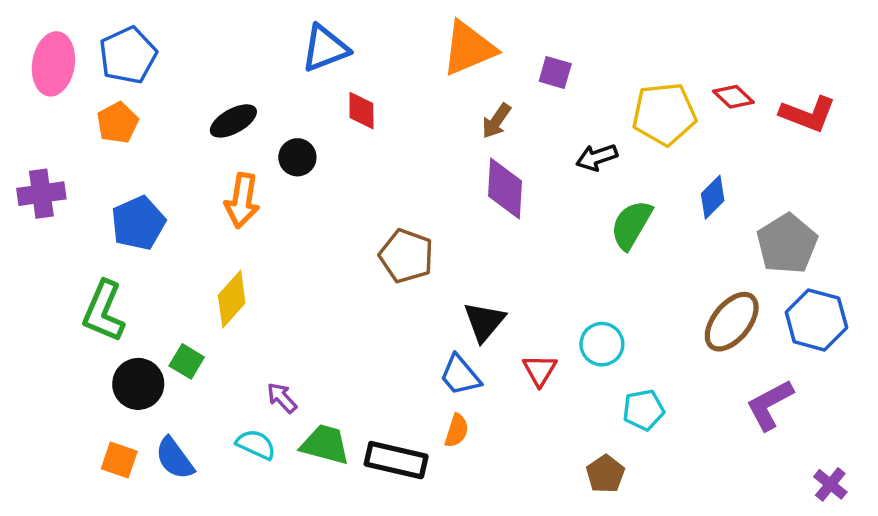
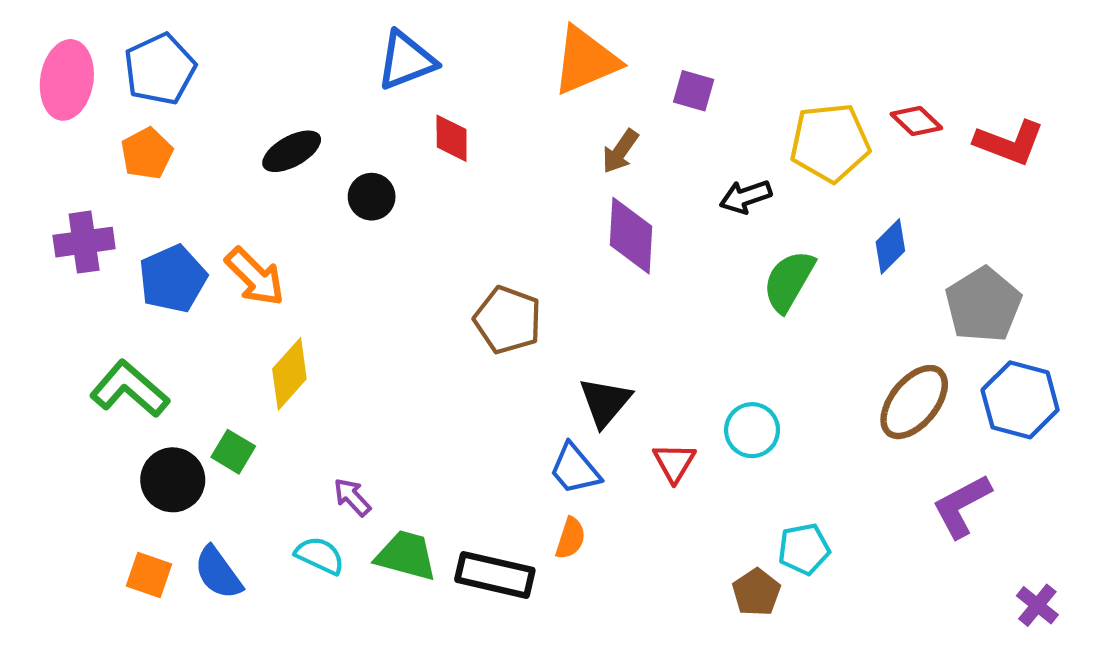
purple cross: (41, 194) -> (84, 242), moved
orange arrow: (242, 201) -> (255, 277), moved, turned -54
green L-shape: (104, 311) -> (129, 389), turned 108
cyan pentagon: (643, 410) -> (804, 549), moved

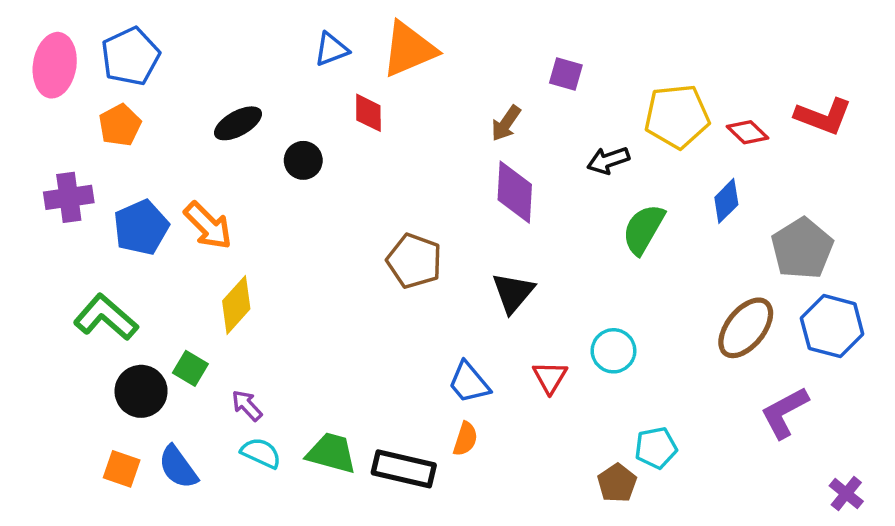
blue triangle: (406, 60) -> (331, 49), size x0.7
orange triangle: (586, 60) -> (409, 49), moved
red diamond: (916, 121) -> (747, 132), moved
black triangle: (605, 402) -> (513, 293), moved
purple arrow: (352, 497) -> (247, 405), moved

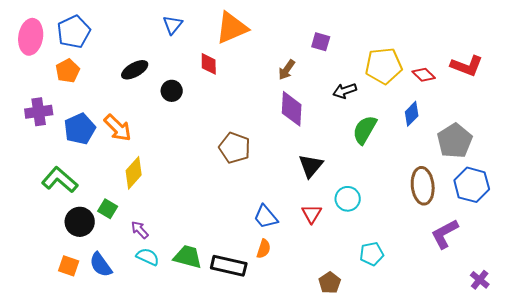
blue triangle: (331, 49) -> (173, 25), moved, turned -30
black triangle: (513, 293) -> (311, 166), moved
brown ellipse: (746, 328) -> (423, 186), turned -45
brown pentagon: (617, 483) -> (330, 283), moved

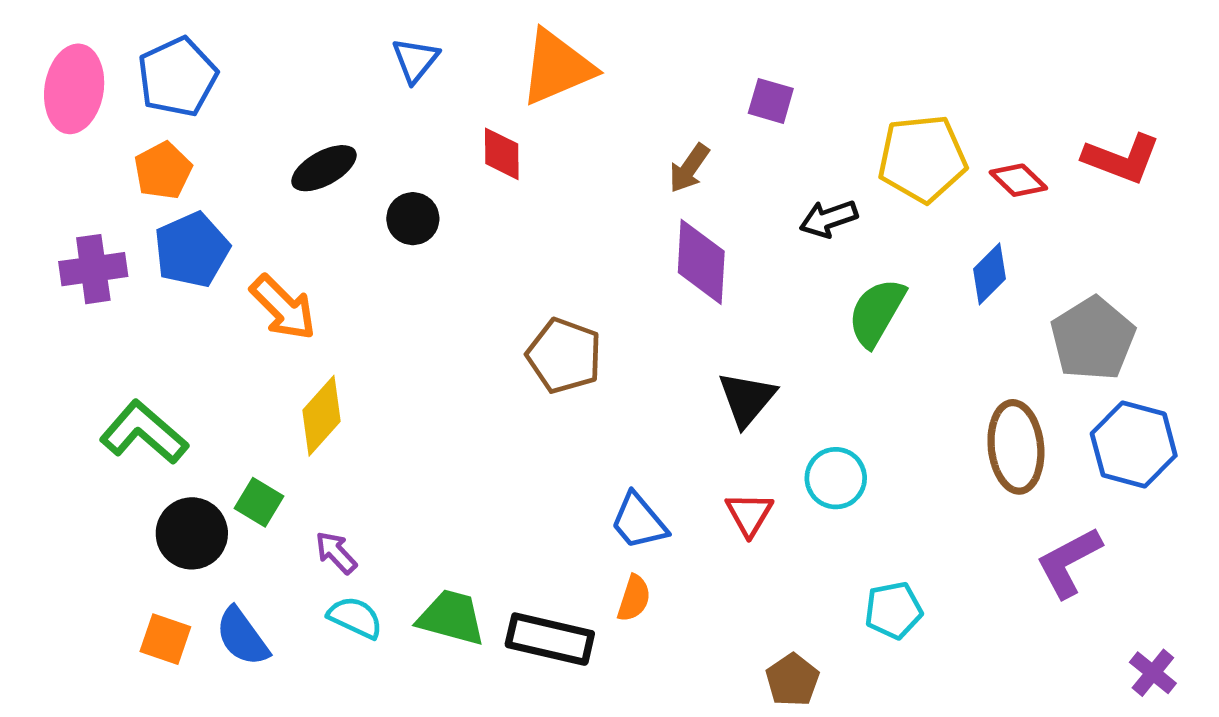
blue pentagon: (80, 129) -> (192, 250), moved

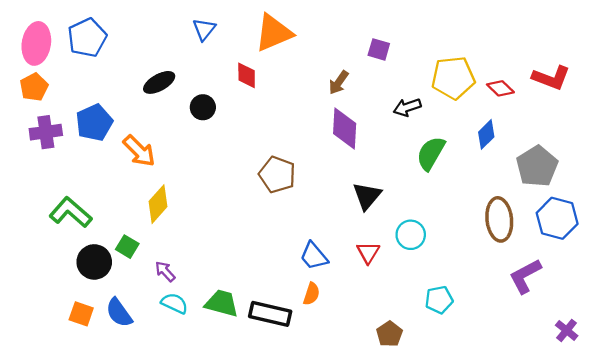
orange pentagon: (163, 171) -> (34, 87), moved

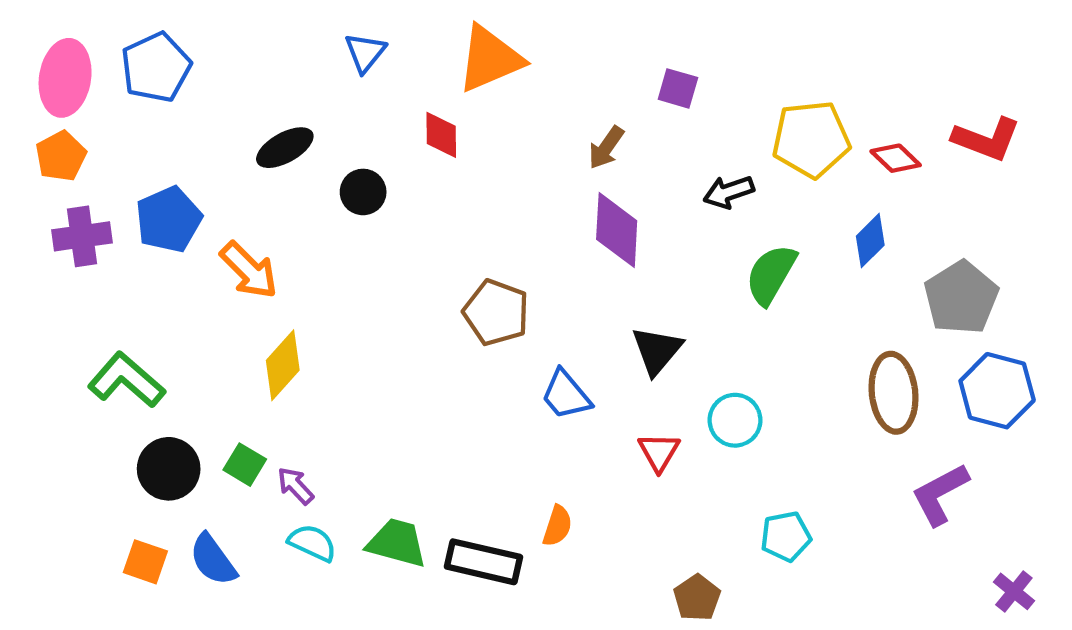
green square: (127, 247) -> (245, 465), moved
blue trapezoid: (314, 256) -> (566, 395), moved

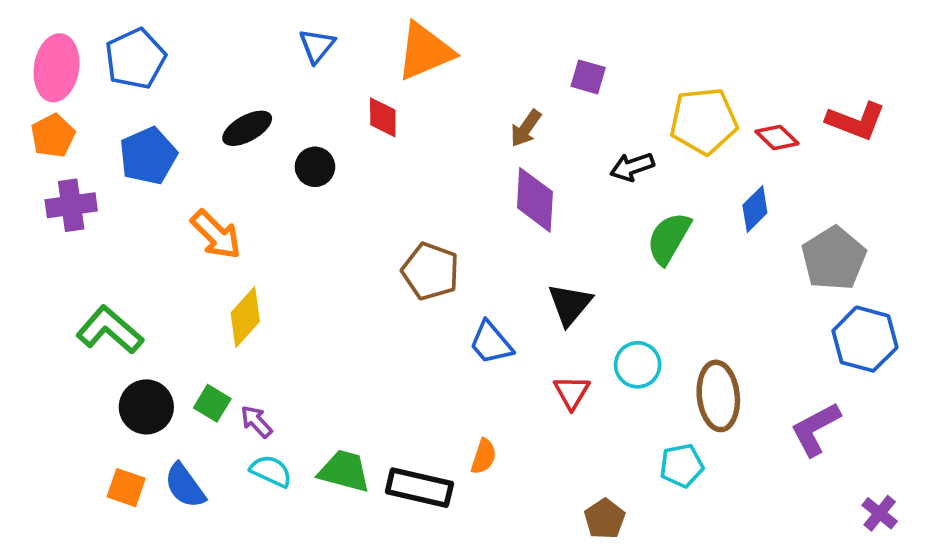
blue pentagon: (169, 219) -> (148, 156), moved
brown ellipse: (893, 393) -> (718, 396), moved

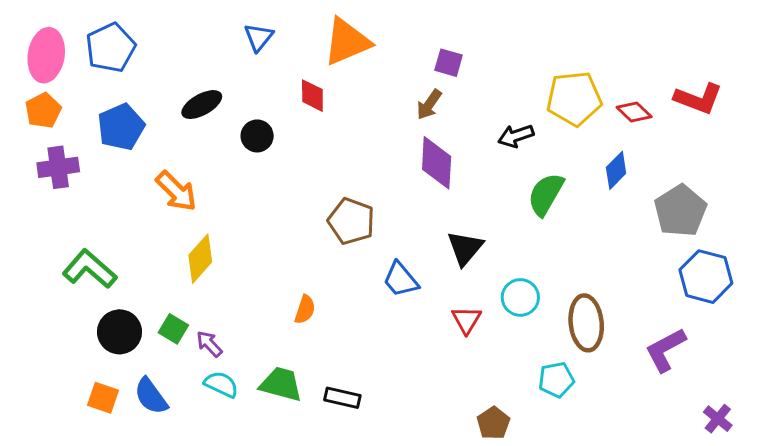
purple square: (588, 77) -> (449, 63), moved
orange semicircle: (484, 456) -> (305, 309), moved
black rectangle: (419, 488) -> (342, 398), size x0.7

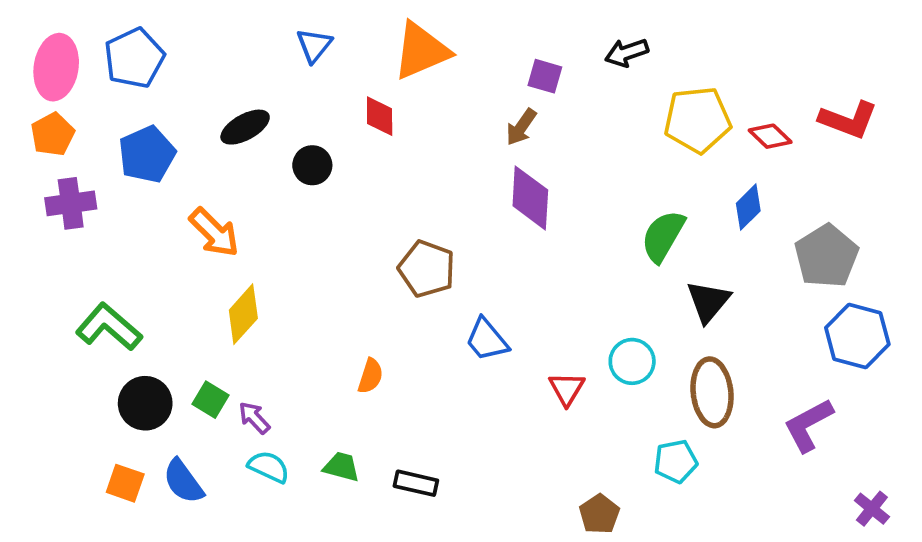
black arrow: (516, 136) -> (627, 53), moved
black triangle: (465, 248) -> (708, 302), moved
green trapezoid: (281, 384) -> (341, 467), size x0.7

